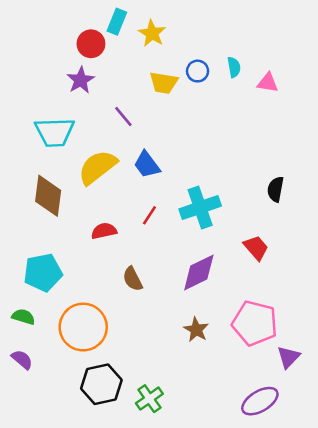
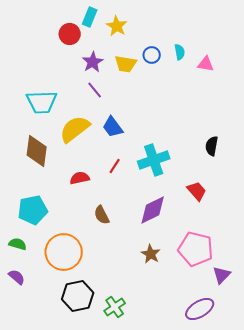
purple star: (81, 80) -> (93, 62), moved

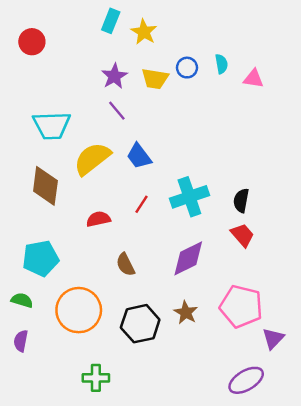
red circle: (70, 34) -> (32, 42), moved
black semicircle: (212, 146) -> (241, 201), moved
purple semicircle: (17, 277) -> (21, 341), turned -120
black hexagon: (78, 296) -> (140, 324), moved
green cross: (115, 307) -> (96, 378), moved, turned 35

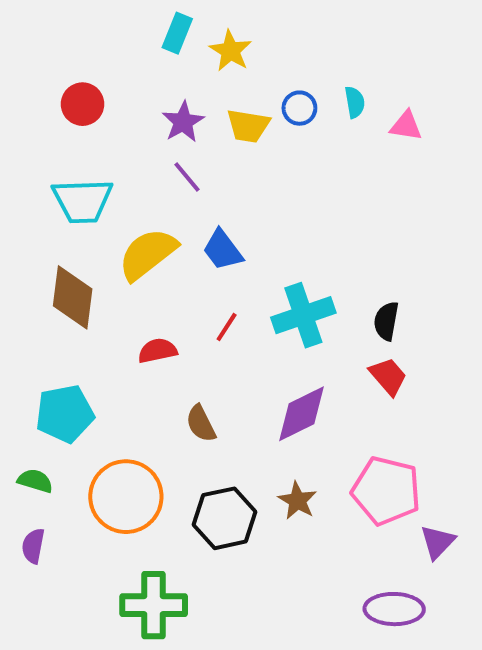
red circle: (32, 42) -> (83, 104), moved
green cross: (96, 378) -> (154, 605), size x1.5
purple ellipse: (246, 380) -> (394, 609), turned 32

